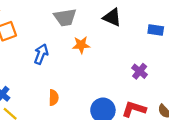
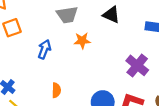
purple cross: (140, 71) -> (137, 65), size x1.5

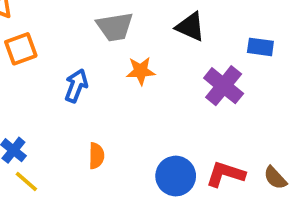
purple cross: (137, 65) -> (224, 86), moved

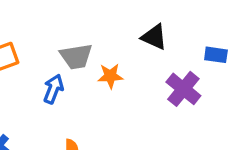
gray trapezoid: (115, 27) -> (76, 56), moved

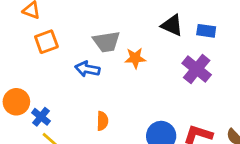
blue rectangle: (216, 55) -> (206, 31), moved
blue arrow: (53, 89) -> (87, 69), turned -100

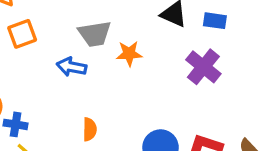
blue cross: (41, 117) -> (16, 124), turned -30

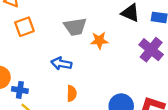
blue arrow: (72, 67) -> (61, 64), moved

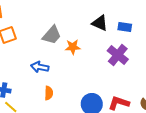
gray trapezoid: (75, 27) -> (52, 35), turned -40

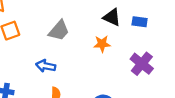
orange star: (73, 47) -> (102, 44), moved
purple cross: (118, 55) -> (142, 64), moved

